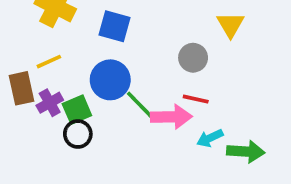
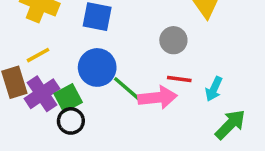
purple cross: (50, 103) -> (42, 94), size x1.4
cyan arrow: (210, 138) -> (214, 89), moved, turned -35
green arrow: (246, 152) -> (230, 124), turned -44

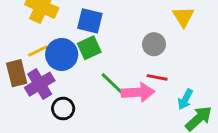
blue circle: (97, 67) -> (62, 54), moved
cyan arrow: (214, 89) -> (185, 99), moved
green square: (68, 98) -> (89, 48), moved

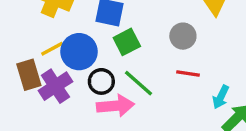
green square: (89, 48) -> (127, 42), moved
pink arrow: (138, 92) -> (115, 106), moved
black circle: (63, 109) -> (101, 81), moved

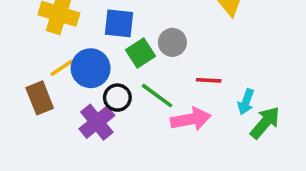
gray circle: (183, 36) -> (172, 42), moved
purple cross: (55, 86) -> (97, 122), moved
pink arrow: (115, 106) -> (191, 119), moved

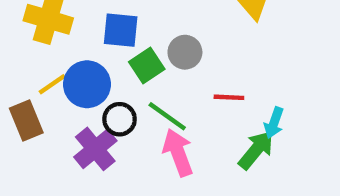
pink arrow: (191, 119) -> (178, 153), moved, turned -99
green arrow: (265, 123) -> (256, 150), moved

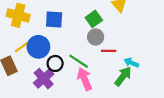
gray circle: (185, 52) -> (96, 37), moved
green square: (147, 65) -> (94, 19), moved
cyan arrow: (274, 123) -> (131, 63), turned 96

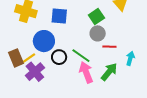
yellow line: (21, 47) -> (29, 58), moved
cyan arrow: (131, 63) -> (130, 58), turned 80
green arrow: (123, 76) -> (109, 72), moved
purple cross: (44, 79) -> (35, 72), moved

